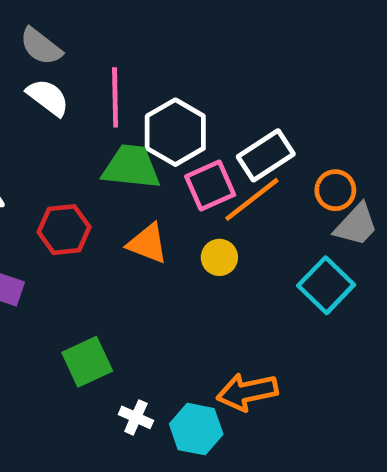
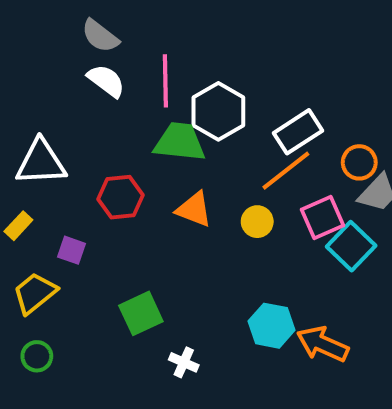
pink square: (210, 186) -> (323, 218), moved
orange arrow: (247, 392) -> (323, 344), moved, turned 36
cyan hexagon: (196, 429) -> (272, 326), moved

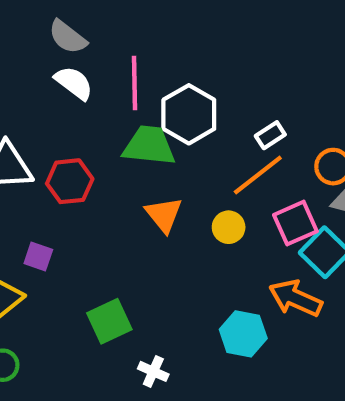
white rectangle: (298, 132) -> (270, 135), size x0.6
red hexagon: (120, 197) -> (70, 181), moved
orange triangle: (194, 209) -> (164, 215), turned 30
orange arrow: (323, 344) -> (295, 298), moved

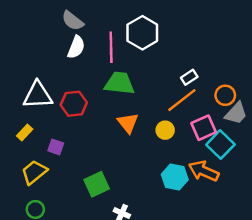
white semicircle: (74, 83) -> (76, 47), turned 75
white hexagon: (189, 114) -> (142, 33), moved
cyan hexagon: (243, 334) -> (175, 177), moved

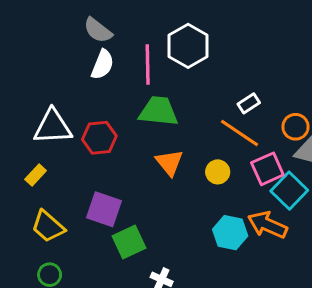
orange line: (182, 100) -> (239, 133), turned 72
purple square: (56, 147) -> (104, 209), moved, size x1.6
yellow trapezoid: (34, 172) -> (48, 226), turned -100

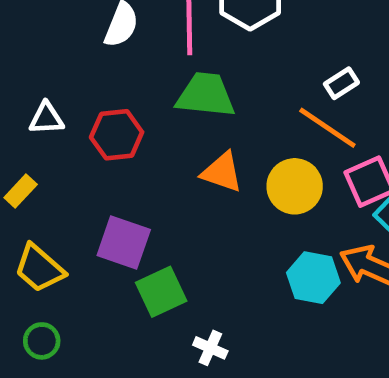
white triangle: (53, 127) -> (46, 118), size x0.6
orange triangle: (169, 163) -> (222, 172), turned -32
yellow circle: (218, 172) -> (295, 186), size x1.5

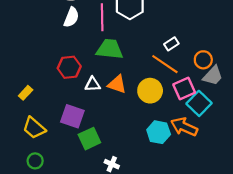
white triangle: (46, 118) -> (93, 84), moved

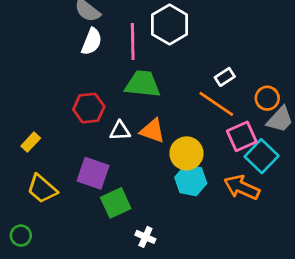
yellow circle: (150, 91) -> (186, 153), moved
cyan hexagon: (159, 132) -> (191, 180), moved
green circle: (35, 161) -> (21, 236), moved

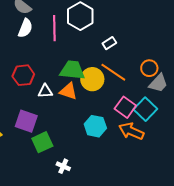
white rectangle: (225, 77) -> (109, 43), moved
green trapezoid: (143, 84) -> (72, 70), moved
pink square: (242, 136) -> (125, 107), moved, turned -30
yellow circle: (186, 153) -> (92, 79), moved

